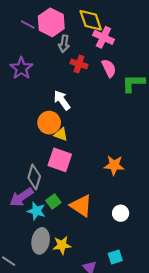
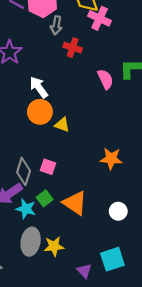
pink semicircle: (109, 68) -> (105, 79), moved
white arrow: (62, 100) -> (39, 87), moved
yellow triangle: (61, 134) -> (62, 125), moved
pink square: (60, 160) -> (48, 167), moved, size x0.6
cyan square: (115, 257) -> (112, 259), size x1.5

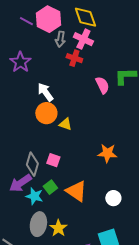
pink cross: (100, 18) -> (83, 39), moved
yellow star: (54, 246) -> (58, 228), turned -30

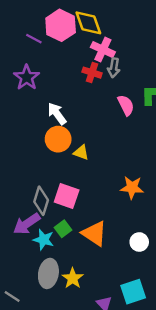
yellow diamond: (85, 17) -> (88, 23), moved
purple line: (26, 21) -> (34, 39), moved
gray arrow: (60, 39) -> (114, 68), moved
pink square: (53, 160) -> (67, 196), size x1.5

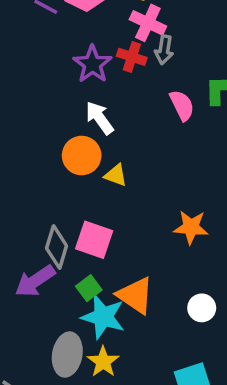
purple star: (27, 77) -> (92, 64), moved
white arrow: (57, 114) -> (100, 118), moved
cyan star: (44, 240) -> (103, 317), moved, size x1.4

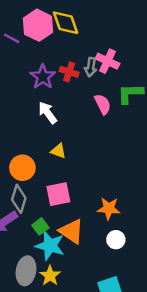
pink cross: (148, 23) -> (107, 61), moved
orange circle: (82, 156) -> (22, 168), moved
orange star: (191, 227) -> (109, 209), moved
pink square: (94, 240) -> (58, 194), moved, turned -30

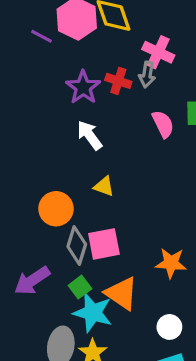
pink cross: (107, 61) -> (158, 52), moved
gray diamond: (19, 199) -> (77, 245), moved
white circle: (116, 240) -> (169, 327), moved

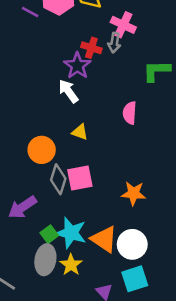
purple star: (83, 87) -> (77, 66), moved
pink semicircle: (163, 124) -> (130, 113), moved, turned -150
green square: (80, 287) -> (49, 234), moved
orange triangle: (122, 293) -> (104, 239), moved
white circle: (169, 327) -> (132, 244), size x1.5

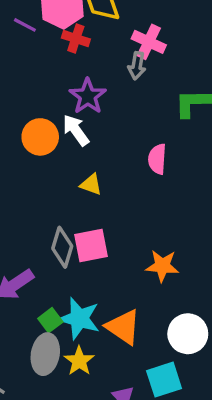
red cross: (91, 48) -> (76, 38), moved
orange circle: (42, 150) -> (40, 137), moved
white circle: (132, 244) -> (188, 334), moved

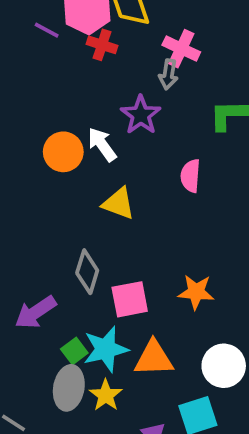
purple star: (88, 96) -> (141, 115), moved
yellow triangle: (91, 184) -> (119, 203), size x1.4
pink square: (91, 246) -> (130, 299), moved
cyan star: (79, 318) -> (106, 349), turned -30
orange triangle: (123, 327) -> (154, 358), turned -36

